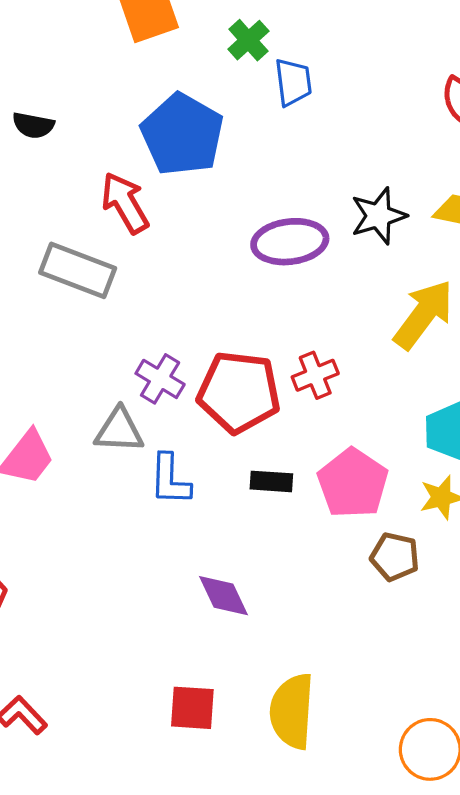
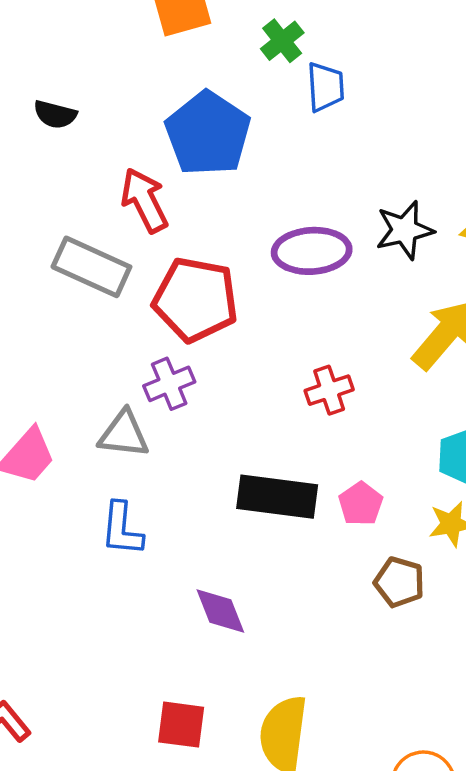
purple cross: (160, 379) -> (169, 384), turned 33
red pentagon: (239, 392) -> (196, 299), moved
blue L-shape: (170, 480) -> (122, 529), moved
black rectangle: (271, 481) -> (277, 497), size x1.8
pink pentagon: (353, 483) -> (361, 504), size x0.6

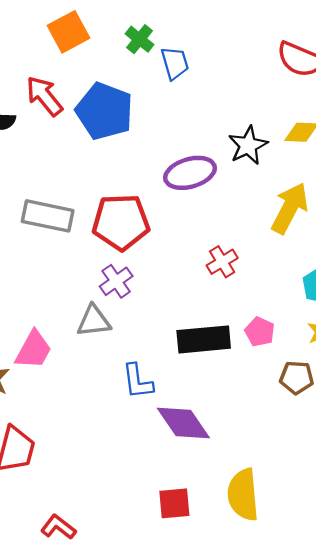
red arrow: (144, 200) -> (44, 96), moved
blue L-shape: (122, 529) -> (138, 381), moved
purple diamond: (220, 611) -> (183, 423), size x1.4

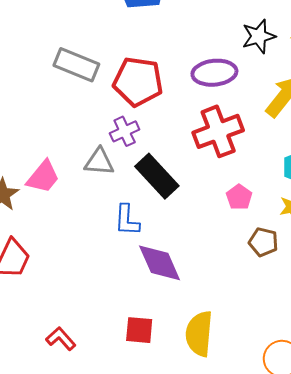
purple ellipse: (190, 173) -> (214, 73), moved
red cross: (222, 262) -> (218, 131), size x1.8
black rectangle: (204, 339) -> (157, 176), moved, turned 42
red L-shape: (58, 527) -> (61, 339), moved

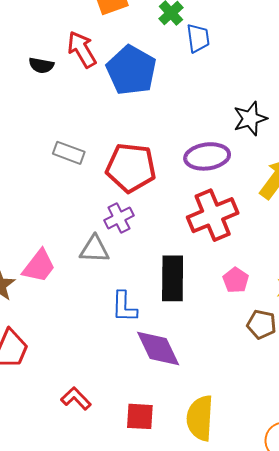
gray rectangle: (76, 65) -> (69, 153), size x0.7
black rectangle: (157, 176) -> (173, 278), moved, turned 45
red L-shape: (61, 339) -> (76, 398), moved

